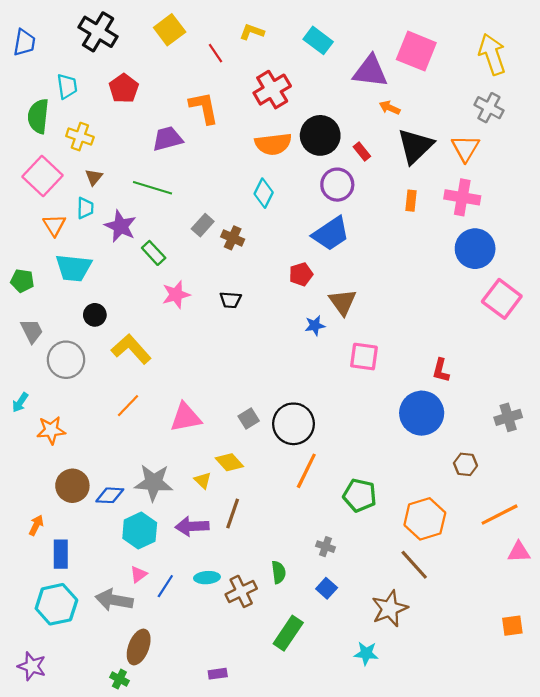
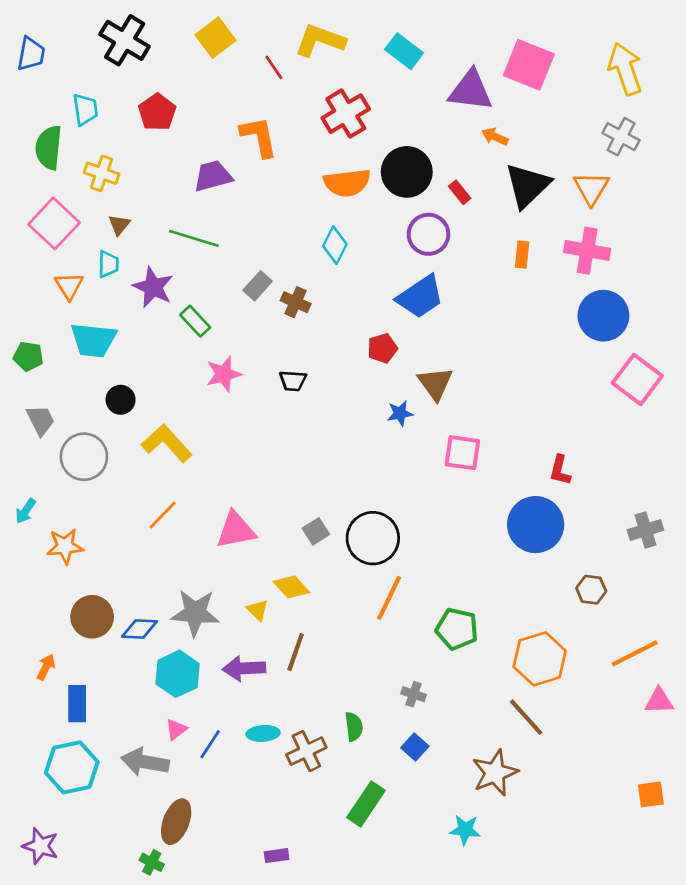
yellow L-shape: (252, 32) -> (320, 40), size x1.6

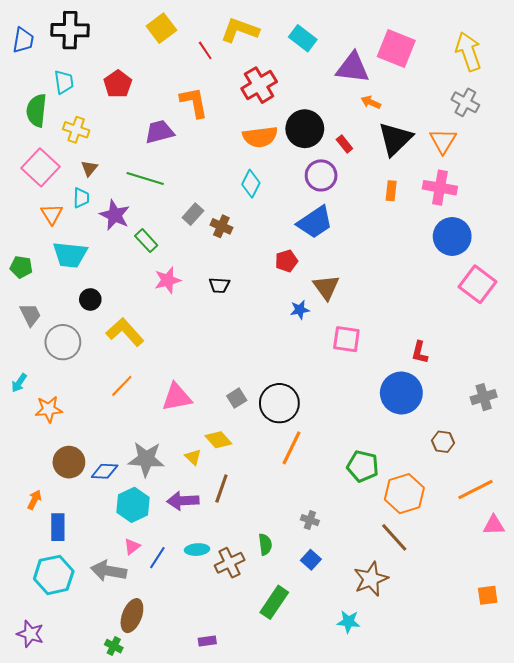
black cross: (125, 40) -> (70, 30), moved, turned -30
green pentagon: (457, 629) -> (363, 466), moved

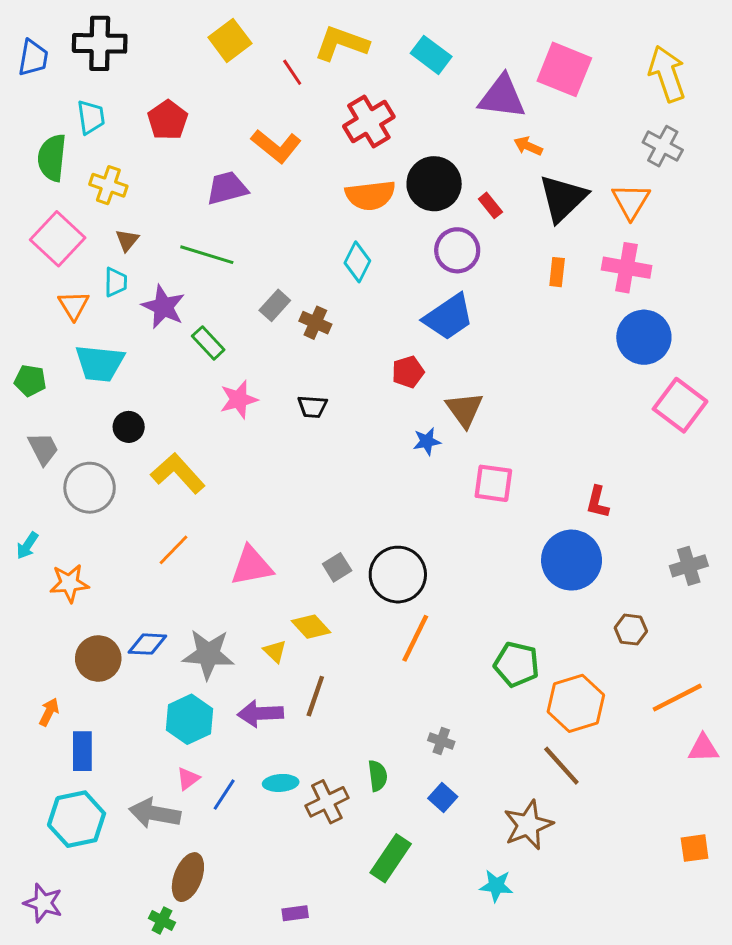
orange L-shape: (194, 102) -> (276, 146), turned 140
blue diamond: (105, 471) -> (147, 644), moved

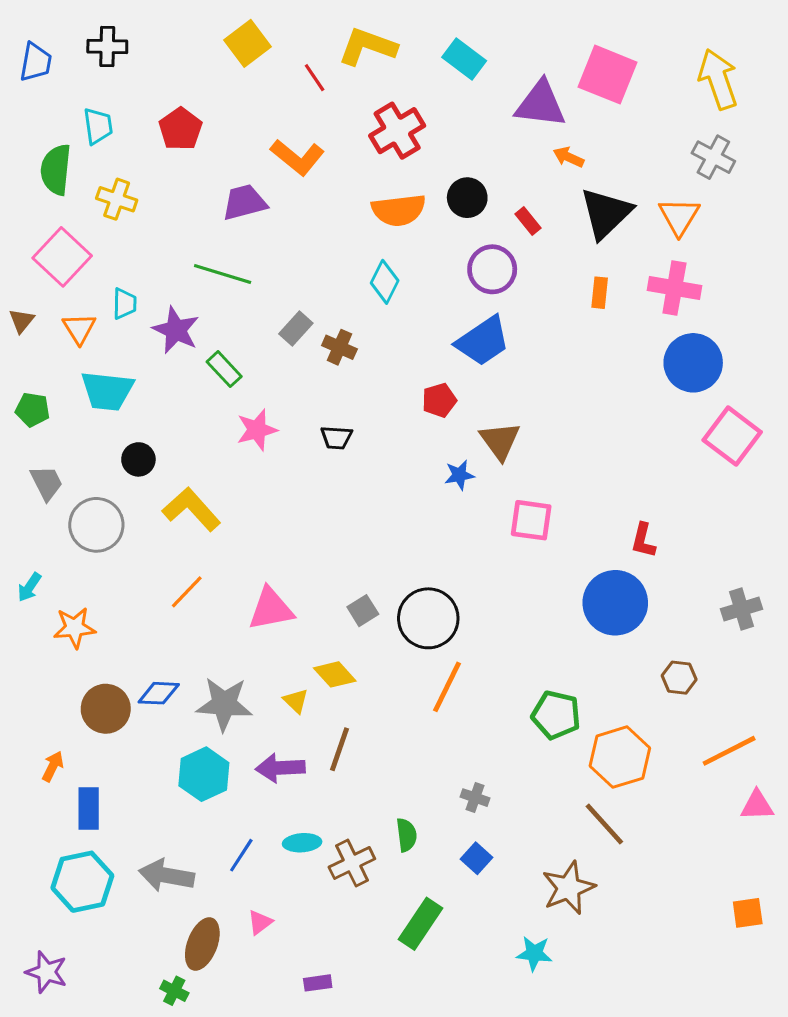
black cross: (100, 43) -> (107, 46), size x0.7
black circle: (434, 184) -> (467, 198), size x0.7
brown triangle: (127, 240) -> (22, 321), moved
pink triangle: (188, 779) -> (260, 922), moved

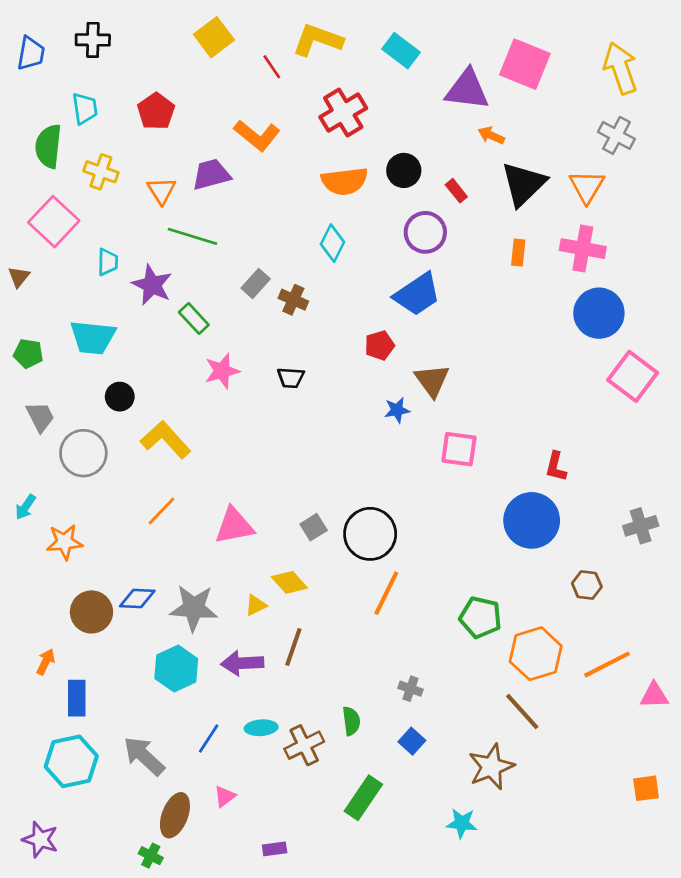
orange triangle: (79, 329) -> (161, 191), moved
yellow triangle: (296, 701) -> (256, 605), turned 50
orange line: (729, 751) -> (607, 664), moved
gray arrow: (167, 875) -> (144, 756), turned 33

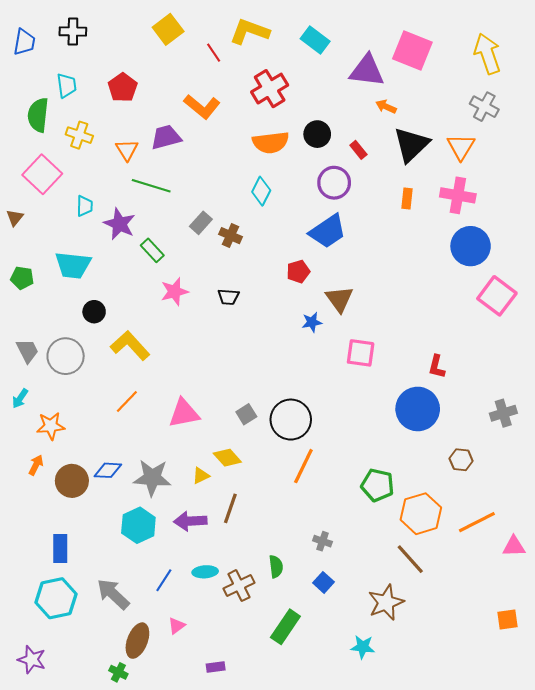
gray trapezoid: (40, 417) -> (27, 351), moved
orange arrow: (46, 662) -> (36, 465), moved

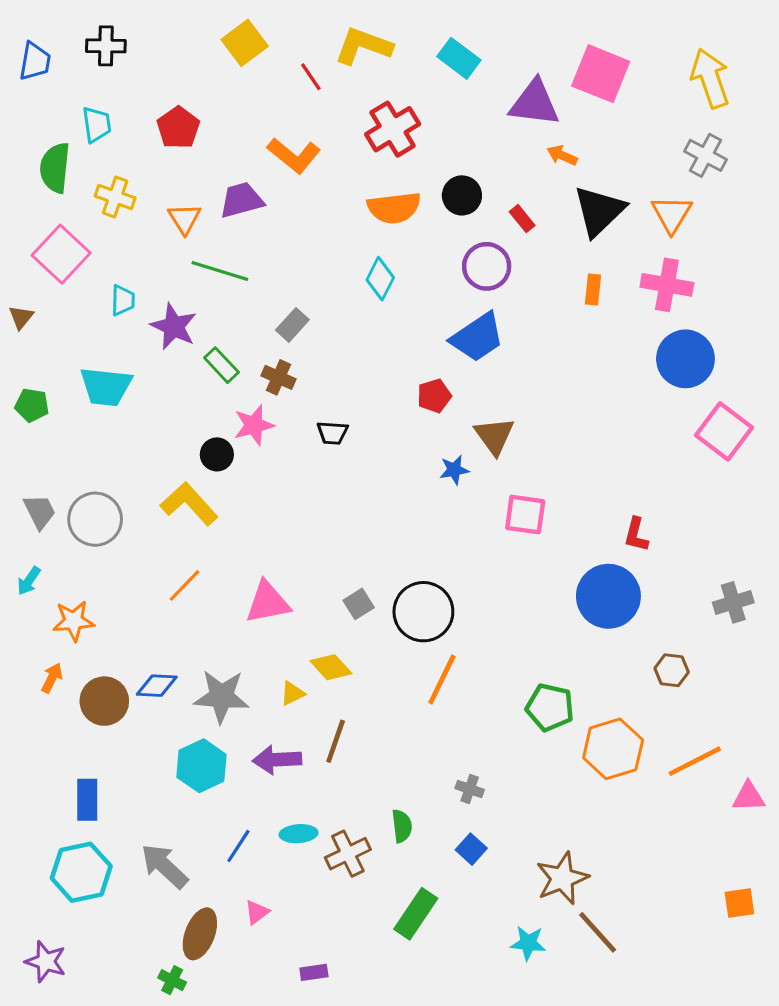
brown cross: (230, 236) -> (279, 377), moved
black circle: (94, 312) -> (217, 454), moved
brown line: (410, 559) -> (598, 932), moved

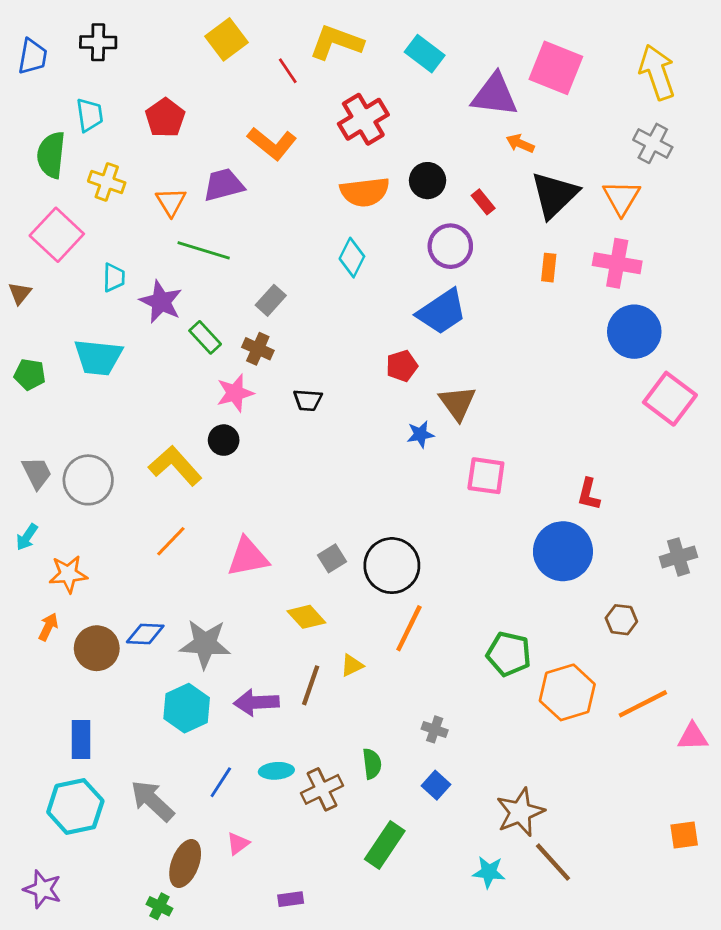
black circle: (217, 454) -> (224, 440), moved
yellow triangle: (292, 693) -> (352, 665), moved

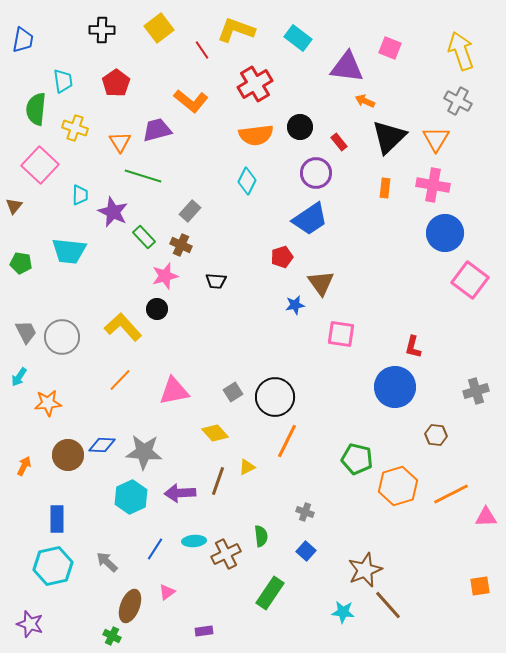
black cross: (98, 42) -> (102, 30), moved
pink square: (556, 68) -> (390, 48), size x0.6
orange arrow: (48, 627) -> (24, 466), moved
gray arrow: (152, 801) -> (107, 562), size x0.7

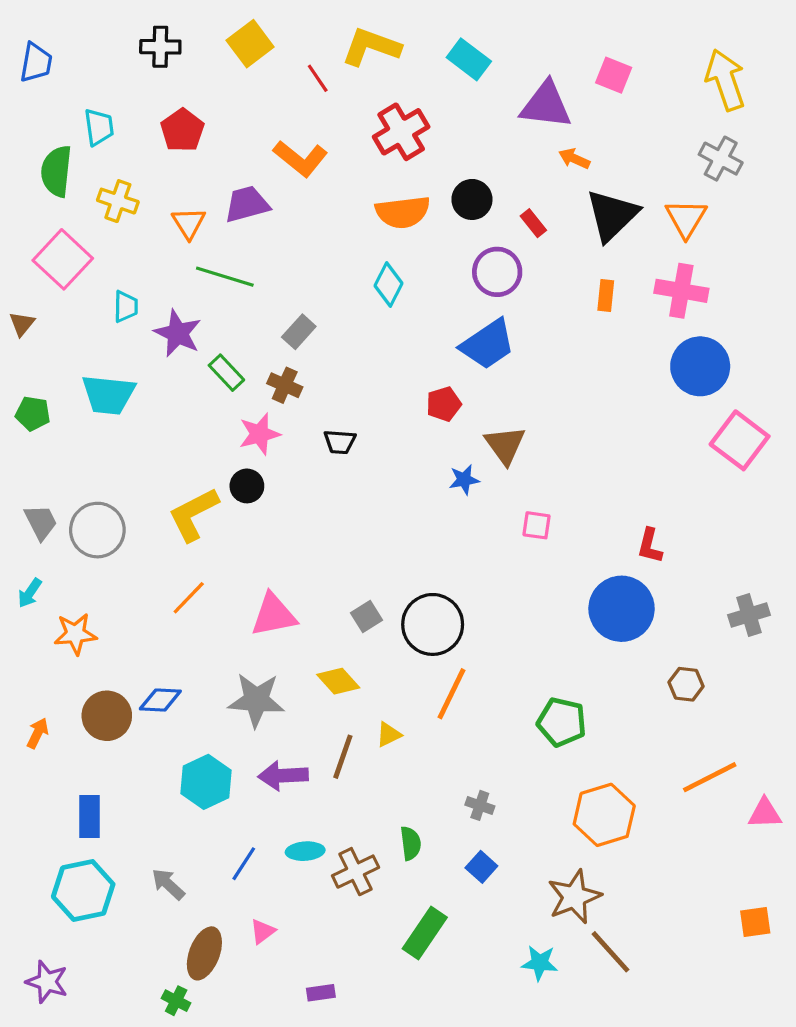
yellow L-shape: (123, 327) -> (193, 514), turned -75
pink square: (341, 334) -> (537, 525), size x0.7
gray star: (144, 452) -> (256, 700), moved
orange hexagon: (398, 486) -> (604, 815), moved

